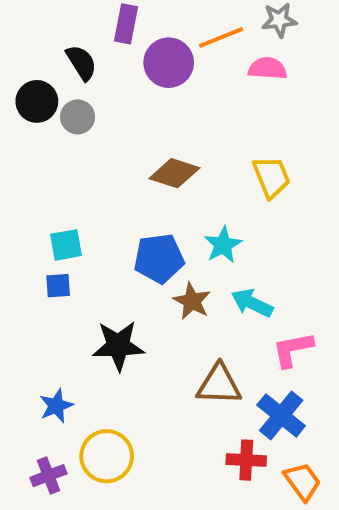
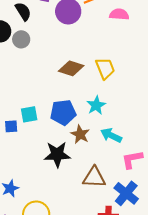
yellow trapezoid: (271, 177) -> (105, 68), moved
cyan square: (66, 245) -> (29, 114), moved
black star: (118, 346) -> (57, 154), moved

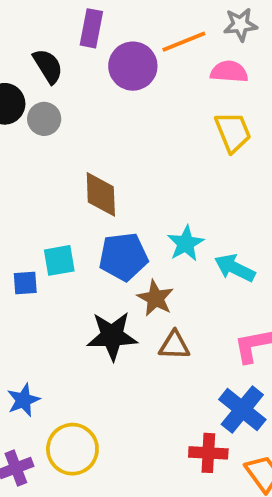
brown diamond: (71, 68) -> (101, 194), moved, turned 70
yellow trapezoid: (105, 68) -> (233, 132), moved
cyan arrow: (111, 135) -> (235, 268), moved
brown triangle: (94, 177) -> (174, 345), moved, size x0.7

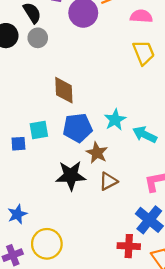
gray circle: (44, 119) -> (38, 38), moved
brown triangle: (174, 345) -> (108, 181), turned -30

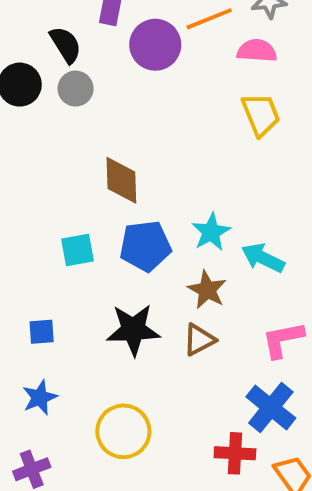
blue square: (18, 144) -> (42, 332), moved
brown star: (97, 153) -> (207, 290), moved
yellow circle: (47, 244) -> (123, 431), moved

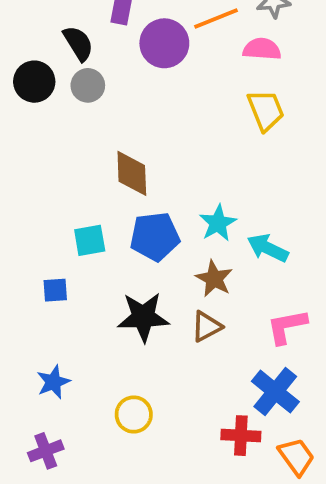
blue square: (42, 332) -> (55, 290), moved
yellow circle: (123, 431) -> (134, 414), size x0.7

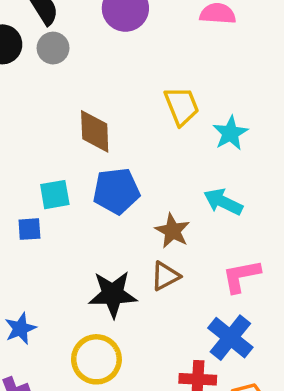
yellow trapezoid: (266, 110) -> (182, 106), moved
cyan star: (218, 223) -> (230, 133), moved
blue square: (55, 290) -> (29, 229), moved
black star: (143, 317) -> (113, 294), moved
yellow circle: (134, 414) -> (96, 359), size x1.4

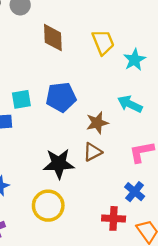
brown diamond: (95, 131) -> (53, 38), moved
brown star: (172, 231) -> (97, 123), turned 30
blue cross: (230, 338) -> (135, 192), size x0.7

